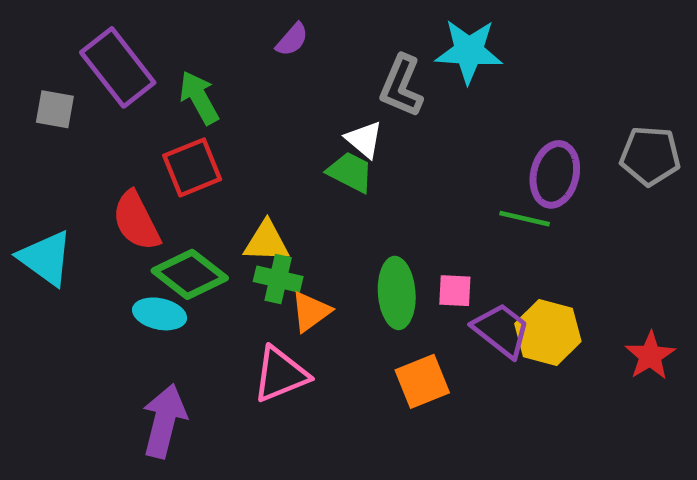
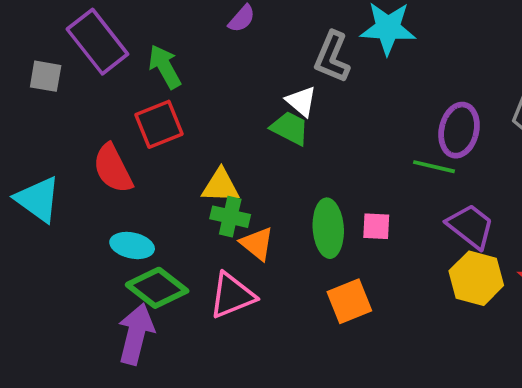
green diamond: (190, 274) -> (157, 288), moved
orange triangle: (311, 312) -> (257, 244), turned -45
purple trapezoid: (501, 330) -> (471, 226), moved
yellow hexagon: (548, 333) -> (476, 278), moved

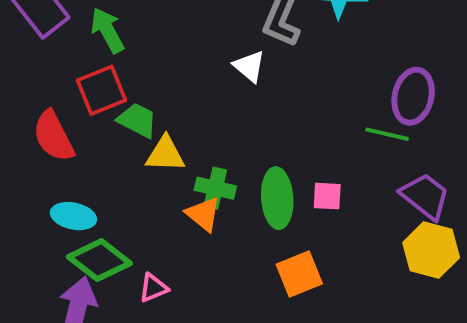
green trapezoid: (290, 128) -> (137, 120), moved
green cross: (230, 217) -> (215, 188), moved
pink triangle: (232, 295) -> (153, 288), moved, size x0.6

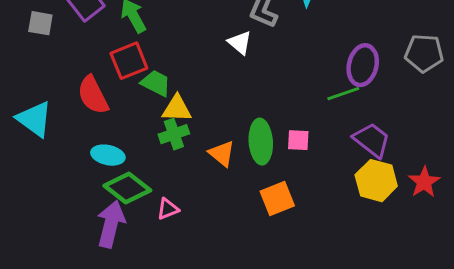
green line: (387, 134) -> (343, 94), turned -32
green cross: (215, 188) -> (174, 134), moved, turned -32
orange triangle: (203, 214) -> (222, 154), moved

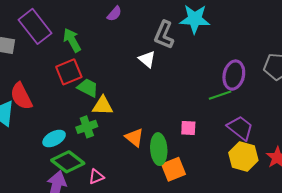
red semicircle: (93, 95) -> (21, 96), moved
green cross: (174, 134) -> (87, 127), moved
green ellipse: (261, 142) -> (159, 149), moved
cyan ellipse: (108, 155) -> (54, 139), turned -40

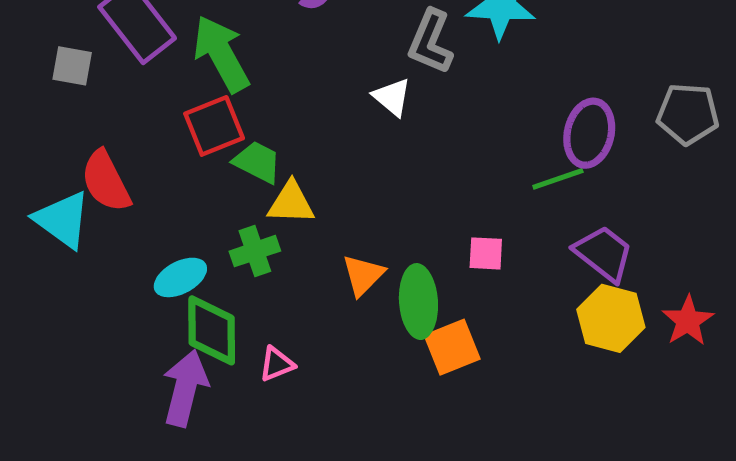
green arrow: (72, 40) -> (221, 54), size x1.4
orange triangle: (134, 137) -> (363, 275), turned 36
green diamond: (68, 162) -> (212, 330), turned 52

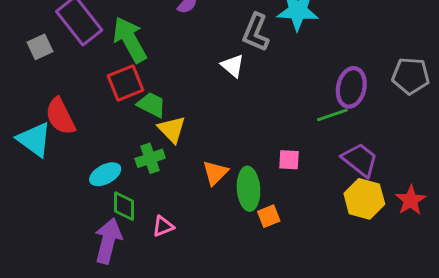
gray square: (72, 66) -> (40, 47), turned -35
yellow triangle: (291, 203) -> (172, 129), turned 44
green diamond: (212, 330) -> (124, 206), size x0.7
orange square: (452, 347) -> (269, 216), size x0.7

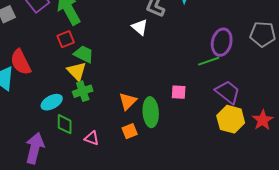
red square: (125, 83) -> (66, 39), size x0.7
yellow triangle: (172, 129) -> (77, 71), moved
orange square: (269, 216) -> (130, 131), moved
pink triangle: (163, 226) -> (92, 138), turned 42
purple arrow: (108, 241) -> (35, 148), moved

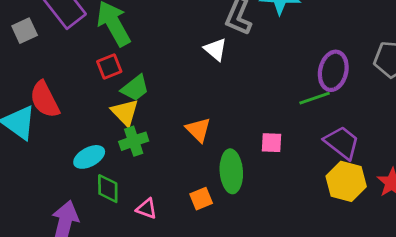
green trapezoid: (84, 54) -> (135, 88), turned 115
orange triangle: (128, 101) -> (198, 130), moved, turned -30

